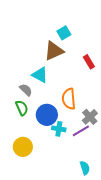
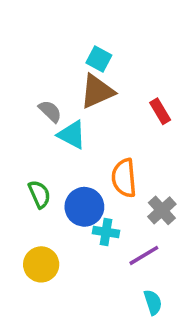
cyan square: (64, 33) -> (99, 59), moved, turned -32
gray semicircle: (26, 90) -> (50, 111), moved
purple line: (81, 131) -> (144, 255), moved

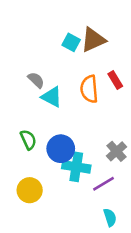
brown triangle: (97, 91) -> (93, 40), moved
orange semicircle: (124, 178) -> (89, 89), moved
cyan cross: (106, 232) -> (76, 167), size x1.5

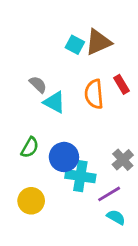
green semicircle: (28, 140) -> (30, 147), turned 54
cyan semicircle: (110, 217) -> (116, 217), moved, turned -42

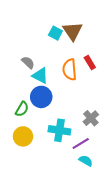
brown triangle: (98, 42) -> (73, 31), turned -40
blue circle: (64, 157) -> (41, 97), moved
yellow circle: (31, 201) -> (23, 136), moved

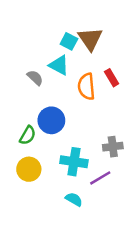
cyan triangle: (40, 76) -> (59, 65), moved
gray cross: (91, 118) -> (113, 147), turned 35
cyan semicircle: (86, 161) -> (74, 199), moved

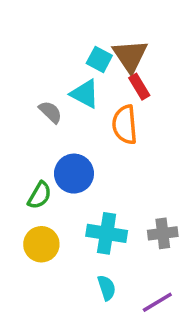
red rectangle: (112, 78) -> (139, 87), moved
gray cross: (113, 147) -> (163, 233), moved
purple line: (100, 178) -> (157, 302), moved
cyan semicircle: (74, 199) -> (107, 288), turned 42

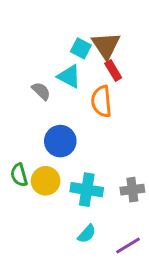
green semicircle: (40, 195) -> (19, 175), moved, turned 135
yellow circle: (41, 244) -> (46, 181), moved
cyan semicircle: (107, 288) -> (87, 234), turned 60

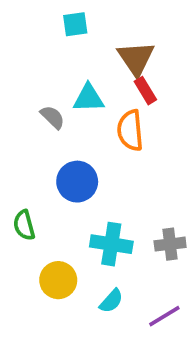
cyan square: (81, 48) -> (75, 24), moved, turned -36
cyan triangle: (69, 76) -> (89, 98), turned -30
yellow circle: (46, 181) -> (58, 280), moved

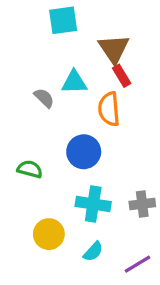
cyan square: (75, 24) -> (63, 20), size x1.4
blue circle: (77, 182) -> (84, 152), moved
green semicircle: (24, 225) -> (30, 169), moved, turned 120

